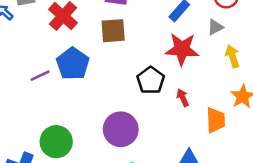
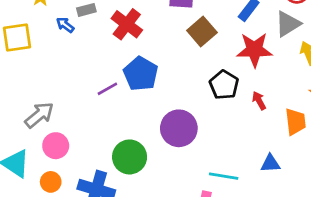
gray triangle: (215, 27) -> (288, 24), size x1.5
brown square: (113, 31) -> (202, 32), moved, turned -32
purple circle: (121, 129) -> (179, 128), moved

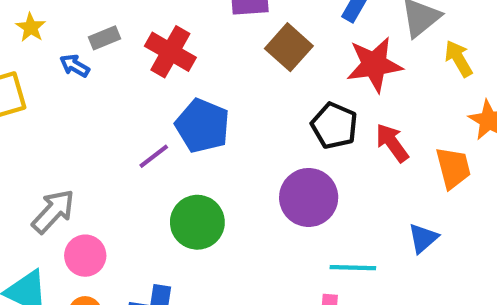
red arrow: (259, 101) -> (392, 143), size x1.4
purple circle: (179, 128) -> (309, 197), moved
green circle: (130, 157) -> (197, 222), moved
blue triangle: (270, 164) -> (423, 238), turned -30

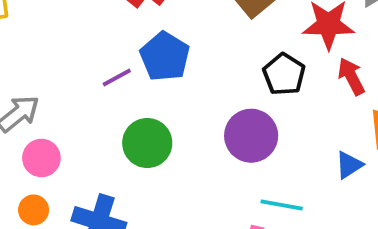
red arrow: (392, 143) -> (351, 76), moved
blue triangle: (423, 238) -> (349, 165), moved

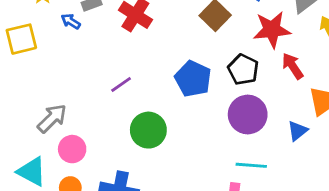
blue pentagon: (165, 57) -> (193, 79), moved
purple circle: (251, 136) -> (248, 114), moved

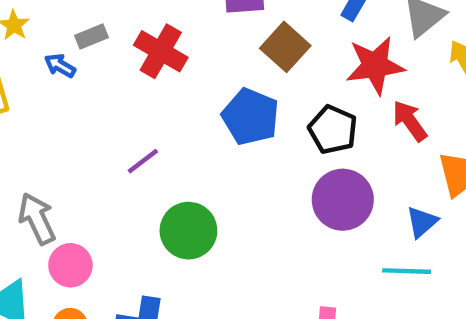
blue pentagon: (193, 79) -> (250, 117), moved
gray arrow: (52, 118) -> (37, 219), turned -68
cyan line: (251, 165) -> (407, 271), moved

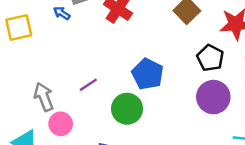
blue pentagon: (250, 117) -> (148, 74), moved
purple line: (143, 161) -> (88, 85), moved

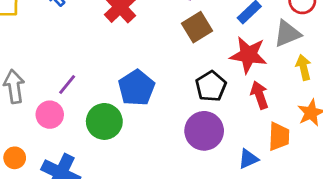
purple line: (88, 85) -> (67, 84), turned -30
pink circle: (61, 124) -> (50, 115), moved

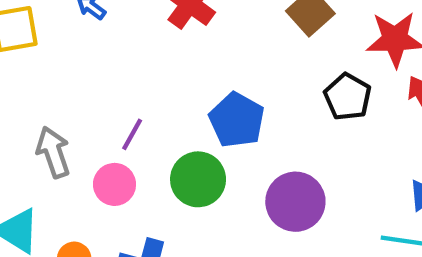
purple circle: (204, 131) -> (295, 202), moved

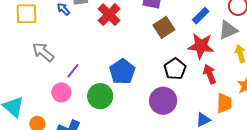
gray arrow: (53, 152) -> (43, 52), moved, turned -40
purple circle: (295, 202) -> (163, 101), moved

